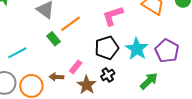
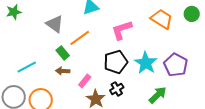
brown arrow: (57, 77) -> (63, 71), moved

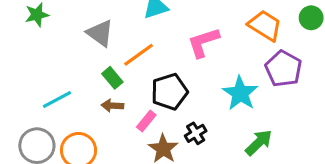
black pentagon: (116, 62) -> (169, 92), moved
purple pentagon: (176, 65) -> (283, 69), moved

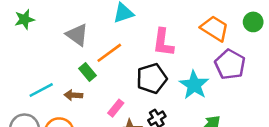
pink L-shape: (203, 42) -> (163, 43), turned -64
black pentagon: (169, 92) -> (152, 78), moved
brown arrow: (112, 106) -> (73, 95), moved

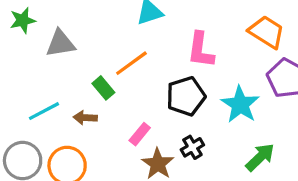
gray triangle: (77, 35) -> (61, 43), moved, turned -45

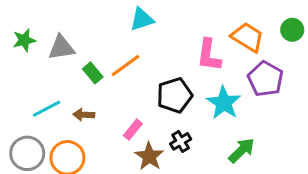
green star: (23, 20) -> (24, 40), moved
pink L-shape: (201, 50) -> (209, 55), moved
green rectangle: (103, 88) -> (93, 73), moved

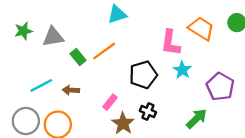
purple pentagon: (265, 79) -> (220, 87), moved
cyan star: (224, 103) -> (182, 70), moved, size x0.7
black cross: (181, 141) -> (148, 112), turned -35

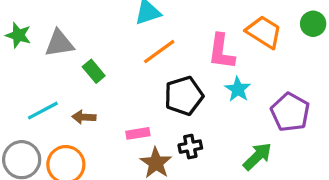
green star: (23, 31) -> (18, 35), turned 30
orange line: (104, 51) -> (159, 52), moved
pink rectangle: (110, 102) -> (138, 133), turned 42
black cross: (148, 112) -> (190, 147), turned -35

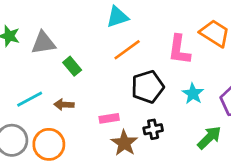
cyan star: (238, 89) -> (193, 94), moved

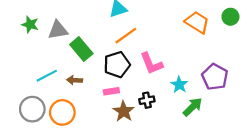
pink L-shape: (179, 50) -> (151, 63), moved, turned -30
green rectangle: (72, 66) -> (81, 49), size x1.5
black pentagon: (148, 87) -> (117, 65), moved
cyan star: (193, 94) -> (179, 85), moved

